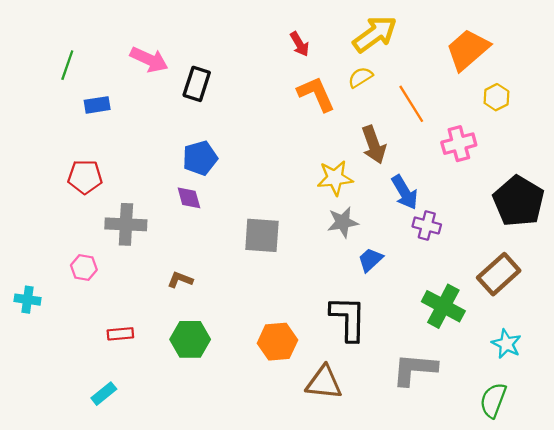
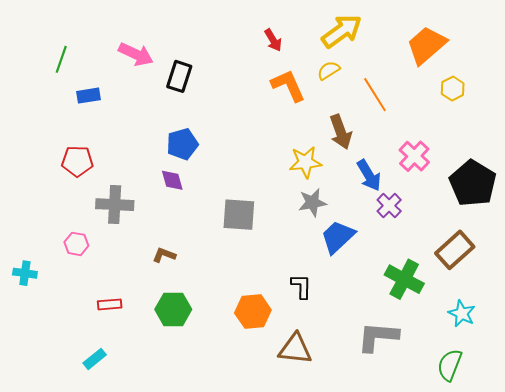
pink cross: (459, 144) -> (414, 156), moved, turned -32
purple cross: (427, 225) -> (389, 206), turned 30
blue trapezoid: (370, 260) -> (338, 237), size x1.5
black L-shape: (348, 318) -> (301, 286), moved, size x0.6

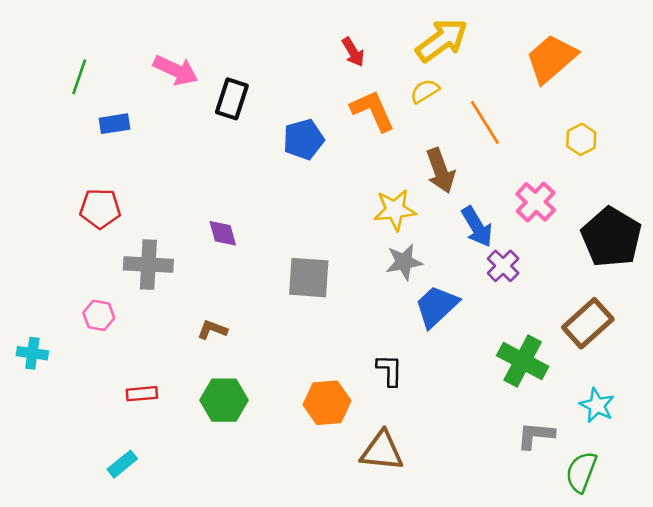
yellow hexagon: (453, 89) -> (581, 139), moved
blue pentagon: (182, 144) -> (304, 139), moved
gray L-shape: (378, 337) -> (536, 435), moved, size x0.7

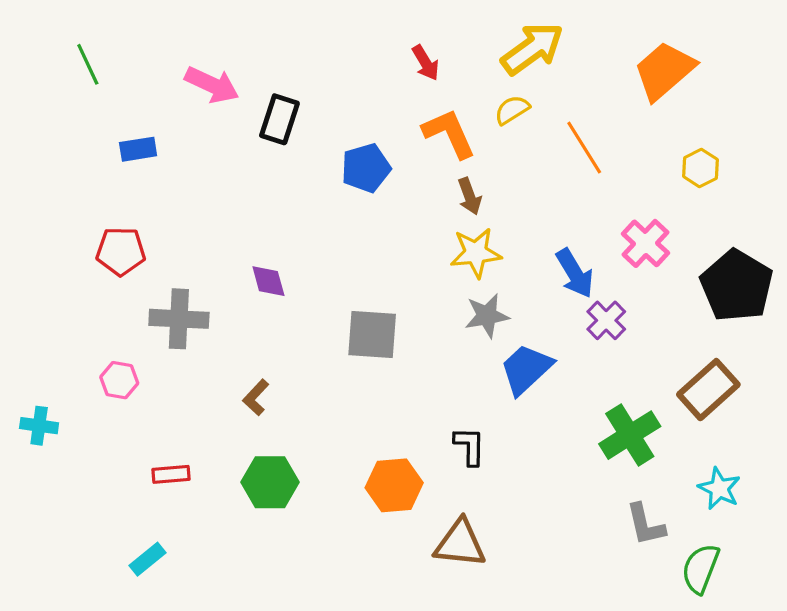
green line: (79, 77) -> (88, 64), moved, turned -44
brown arrow: (440, 171) -> (470, 196), moved, size x0.7
brown L-shape: (212, 330) -> (256, 397), turned -68
green cross: (523, 361) -> (630, 435), turned 30
gray L-shape: (536, 435) -> (645, 525), turned -108

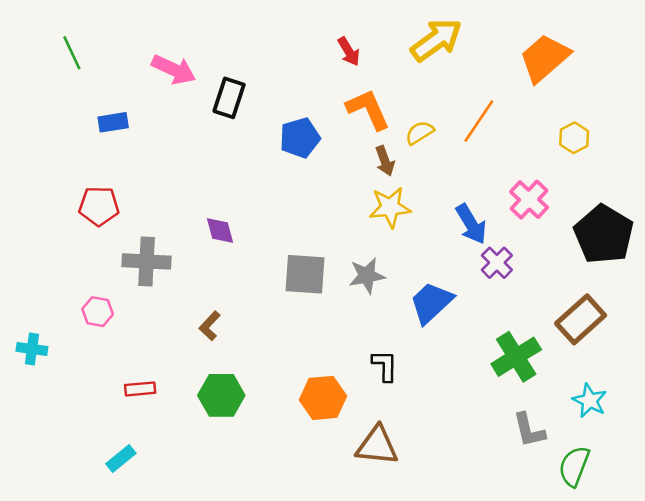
yellow semicircle: (512, 110) -> (420, 133), moved
orange line: (584, 148) -> (479, 121), turned 66
gray star: (487, 316) -> (367, 276), moved

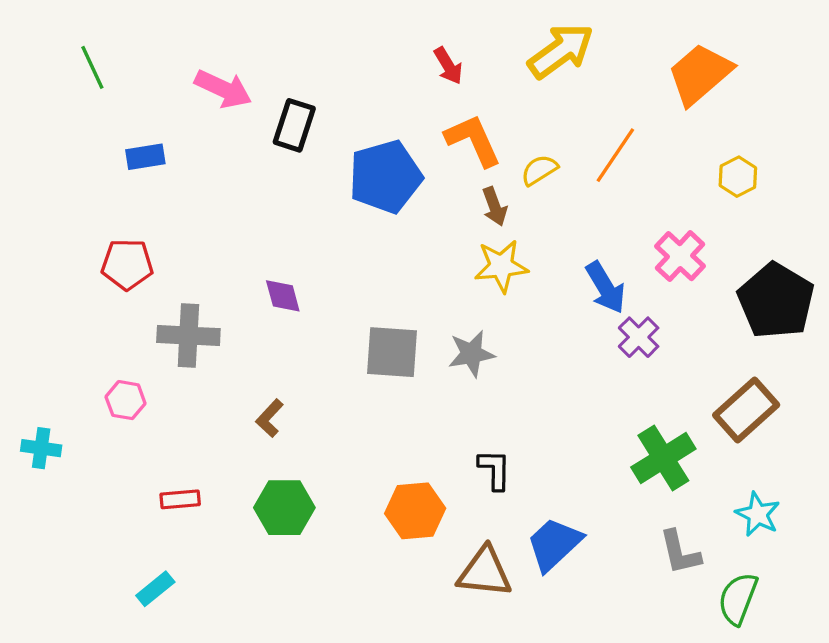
blue pentagon: (300, 138) -> (385, 177), size x1.4
blue trapezoid: (431, 303) -> (554, 544), moved

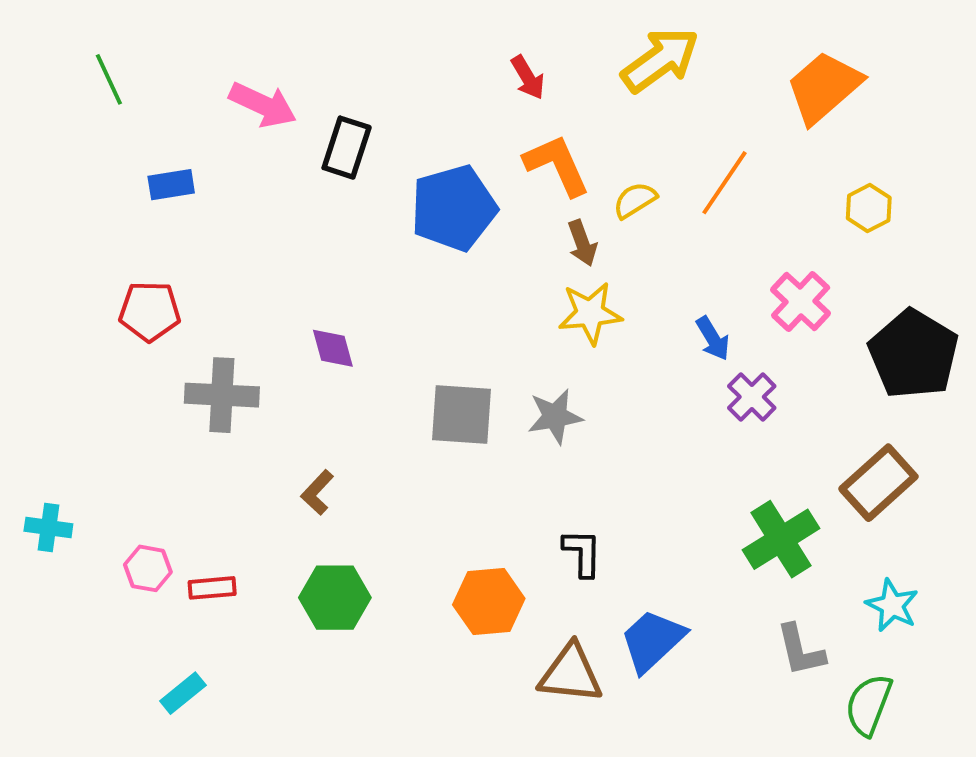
blue arrow: (605, 288) -> (713, 339), size x0.7
pink hexagon: (126, 400) -> (148, 568), moved

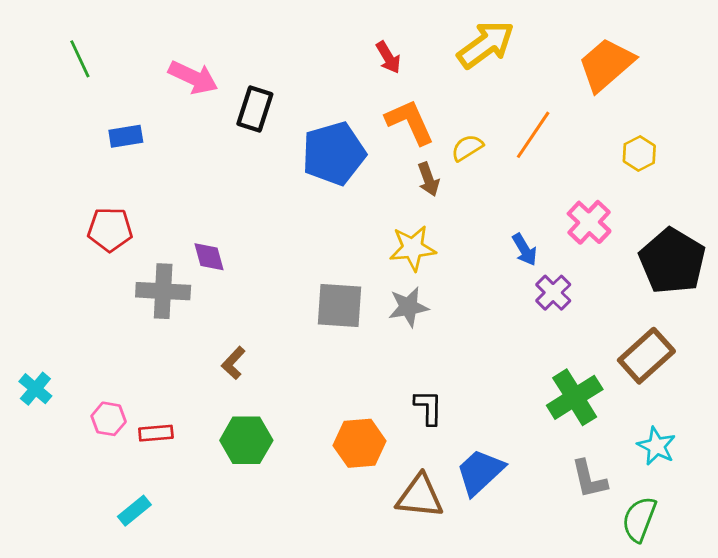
yellow star: (590, 313) -> (413, 248), moved
purple diamond: (333, 348) -> (209, 257), moved
cyan cross: (48, 528) -> (35, 389), turned 32

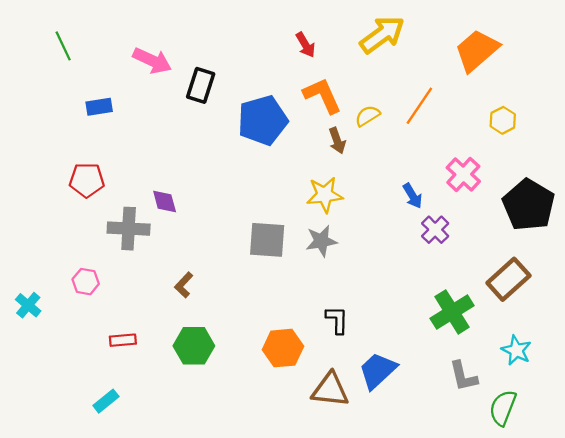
pink hexagon: (109, 419) -> (86, 282), moved

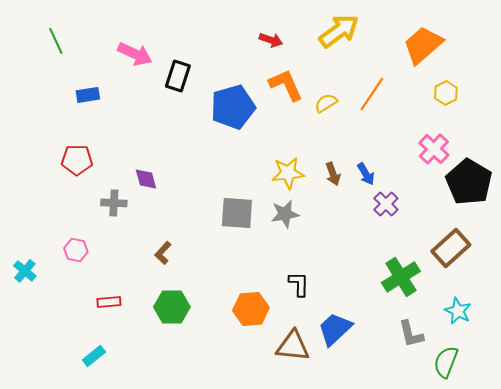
red arrow: (305, 45) -> (271, 40), turned -40
yellow hexagon: (503, 120) -> (446, 93), moved
brown arrow: (337, 141) -> (333, 174), moved
pink cross: (463, 174) -> (434, 149), moved
gray cross: (129, 229) -> (114, 203), size x0.7

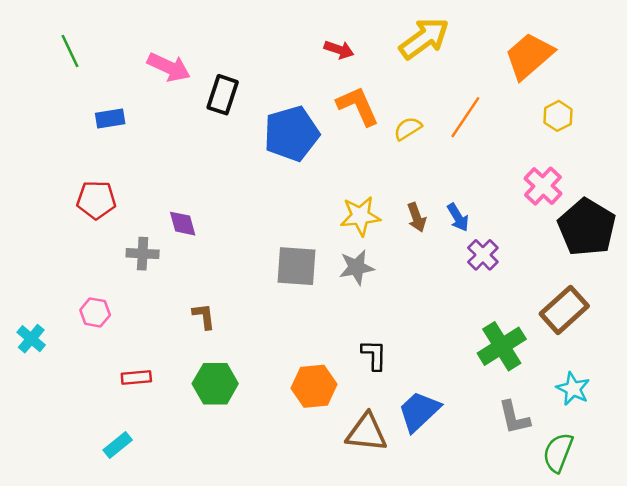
brown L-shape: (163, 253) -> (204, 316), turned 130

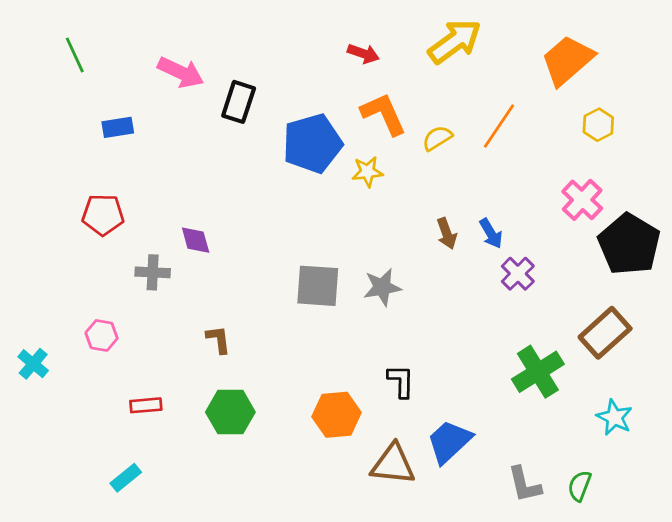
yellow star: (360, 216) -> (367, 172), moved, size x0.7
gray L-shape: (514, 418) -> (524, 484), moved
green semicircle: (558, 453) -> (580, 486), moved, size x0.7

